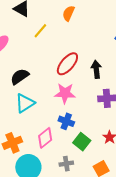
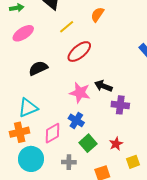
red ellipse: (67, 64) -> (79, 52), moved
black arrow: (96, 69) -> (103, 86), moved, turned -72
cyan triangle: (25, 103) -> (28, 108), moved

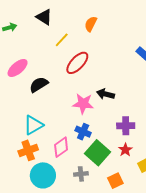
pink ellipse: (23, 33) -> (18, 68), moved
purple cross: (120, 105) -> (126, 126), moved
green square: (88, 143) -> (97, 153), size x1.4

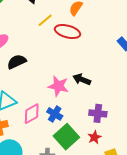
red ellipse: (77, 63) -> (67, 32), moved, turned 55
pink diamond: (61, 147) -> (32, 114), moved

